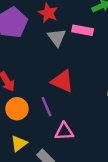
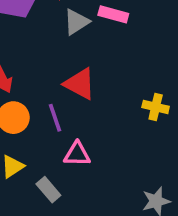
gray triangle: (57, 37) -> (76, 22), turned 30

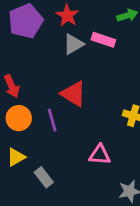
pink triangle: (77, 154) -> (100, 155), moved

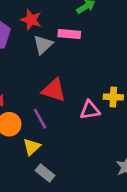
pink triangle: (100, 155) -> (90, 110), moved
yellow triangle: (16, 157) -> (32, 147), moved

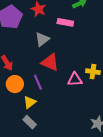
gray triangle: (43, 45) -> (42, 39), moved
gray rectangle: (45, 173) -> (30, 122), moved

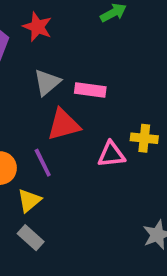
pink rectangle: (65, 22) -> (90, 90), moved
red triangle: (50, 62) -> (64, 125), turned -36

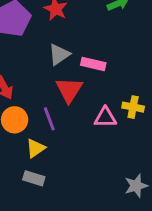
red triangle: (64, 125) -> (69, 90), turned -48
gray rectangle: (31, 238) -> (34, 178), turned -30

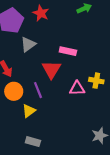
gray triangle: (59, 54) -> (28, 44), moved
gray rectangle: (34, 178) -> (33, 142), moved

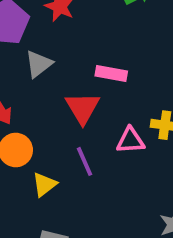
purple line: (38, 90) -> (85, 161), moved

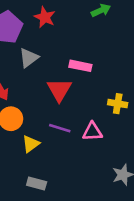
pink triangle: (130, 140) -> (92, 132), moved
purple line: (85, 161) -> (60, 128), turned -50

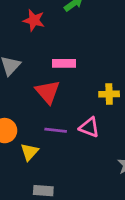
red star: (45, 17) -> (34, 20), moved
pink triangle: (92, 132) -> (89, 127), turned 35

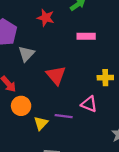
pink rectangle: (64, 63) -> (86, 36), moved
purple line: (56, 130) -> (64, 116), moved

